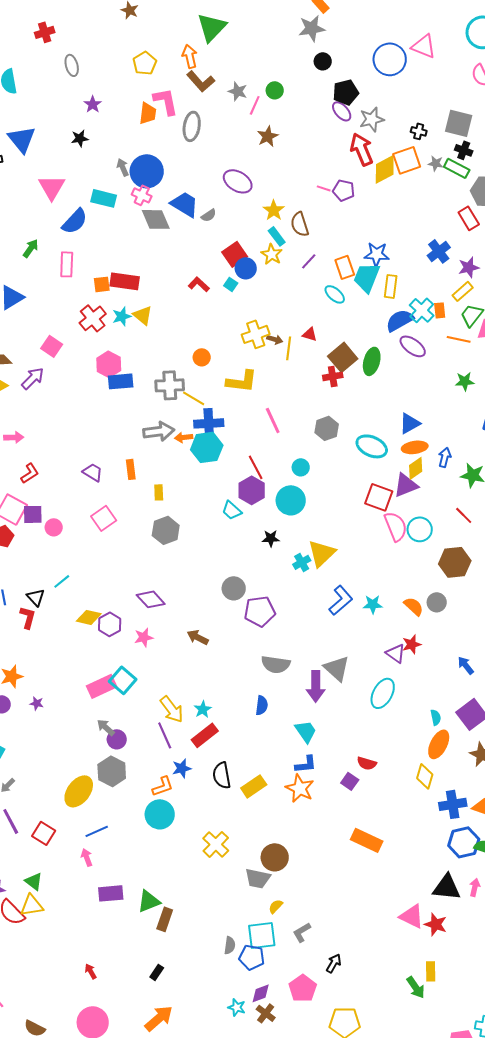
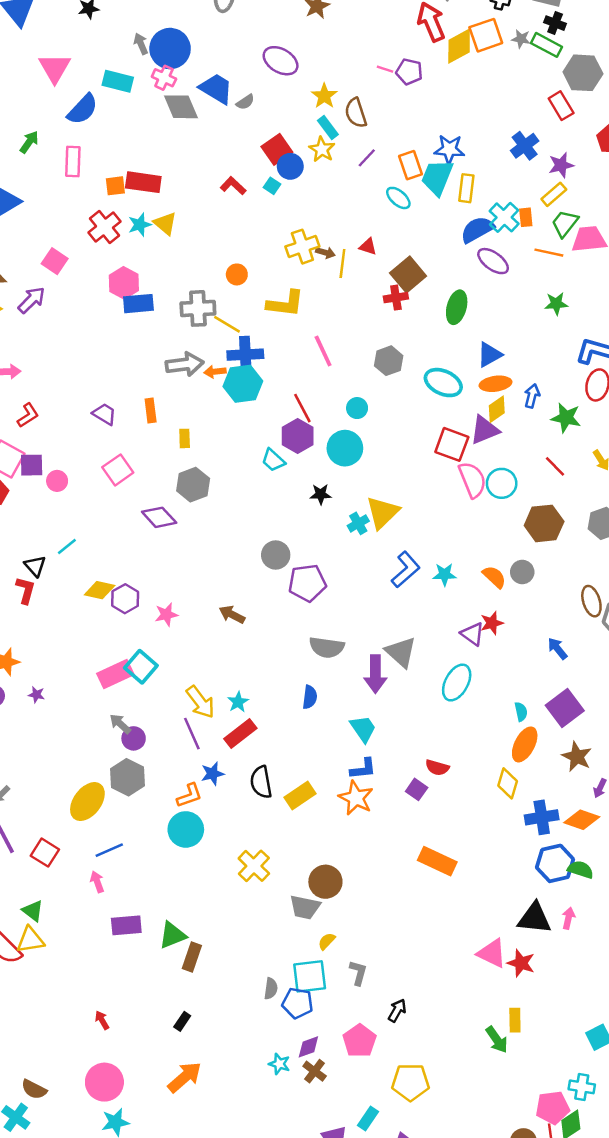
green ellipse: (372, 361) -> (457, 307), moved
purple diamond: (151, 599) -> (159, 517), moved
gray L-shape: (302, 932) -> (358, 973), turned 135

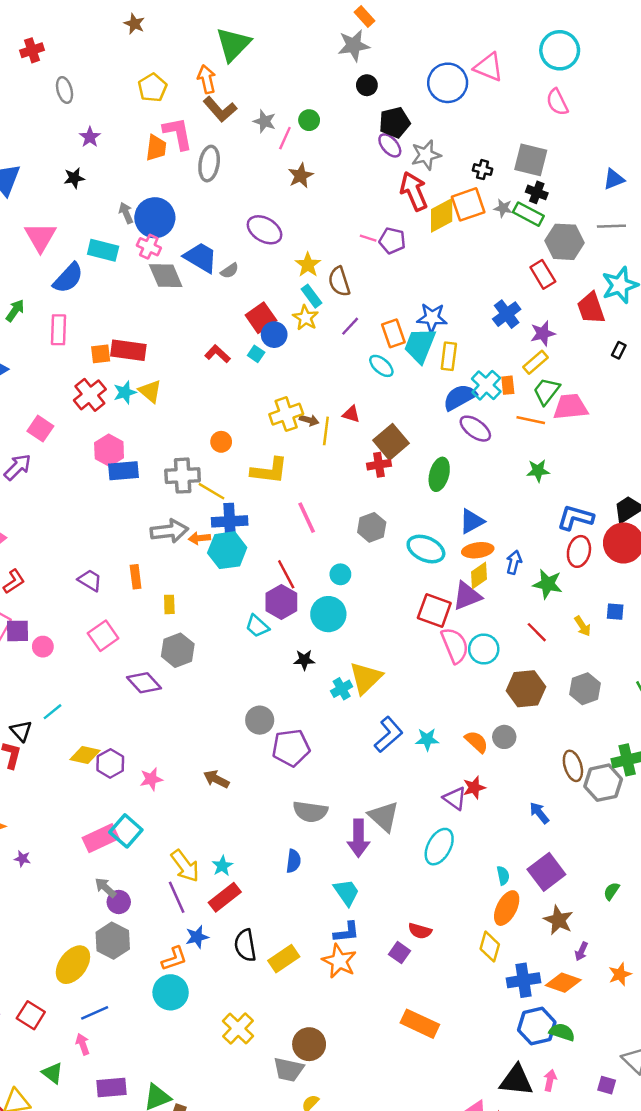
green triangle: (33, 911) -> (52, 1073), moved

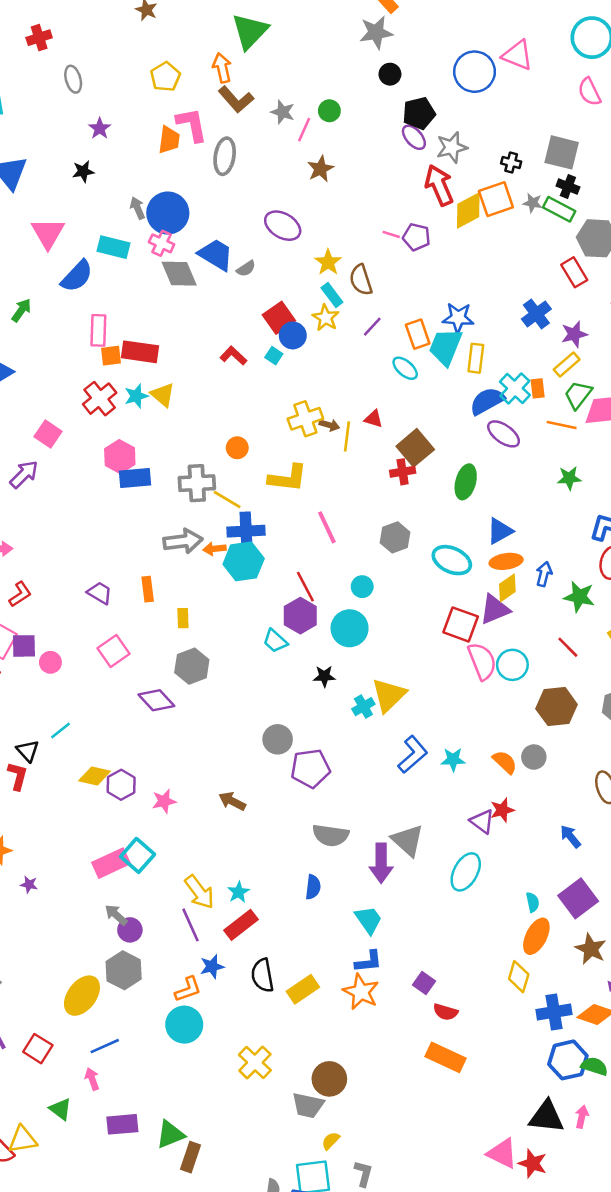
pink rectangle: (59, 330) -> (98, 330), moved
red semicircle: (420, 931) -> (445, 1012), moved

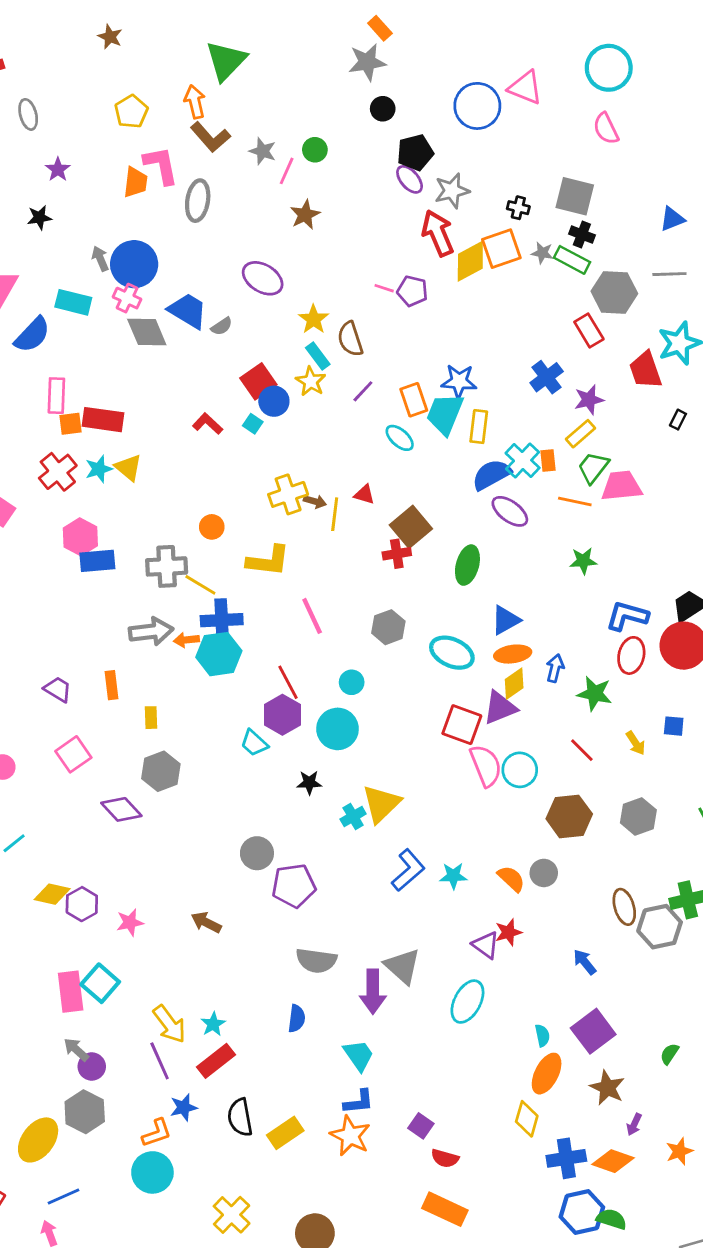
pink rectangle: (111, 863) -> (71, 992), turned -72

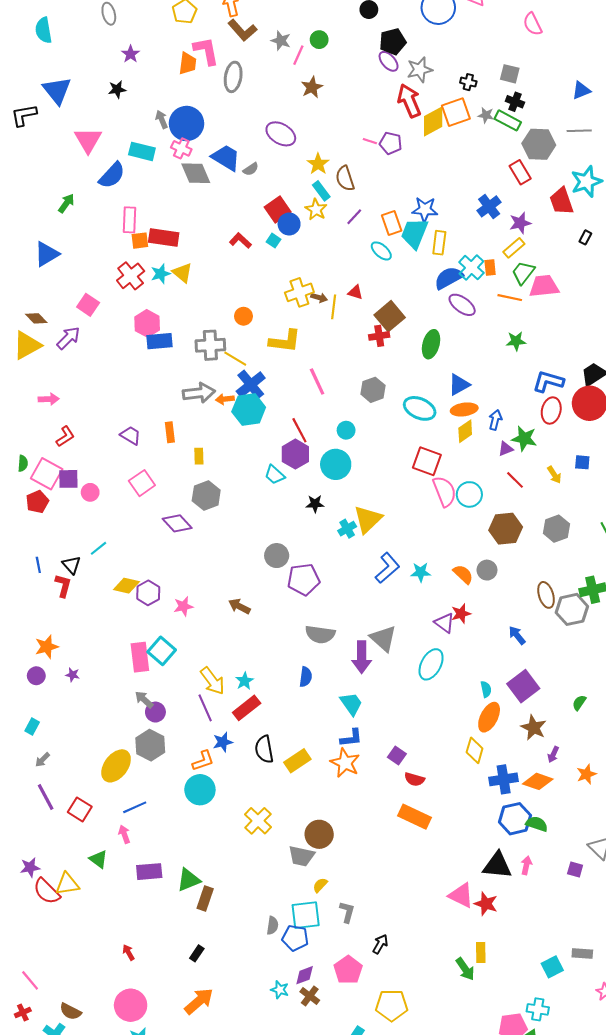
gray square: (575, 196) -> (510, 74), size x0.7
blue cross: (222, 620) -> (251, 385), turned -36
purple triangle: (500, 708) -> (506, 449), moved, size x0.6

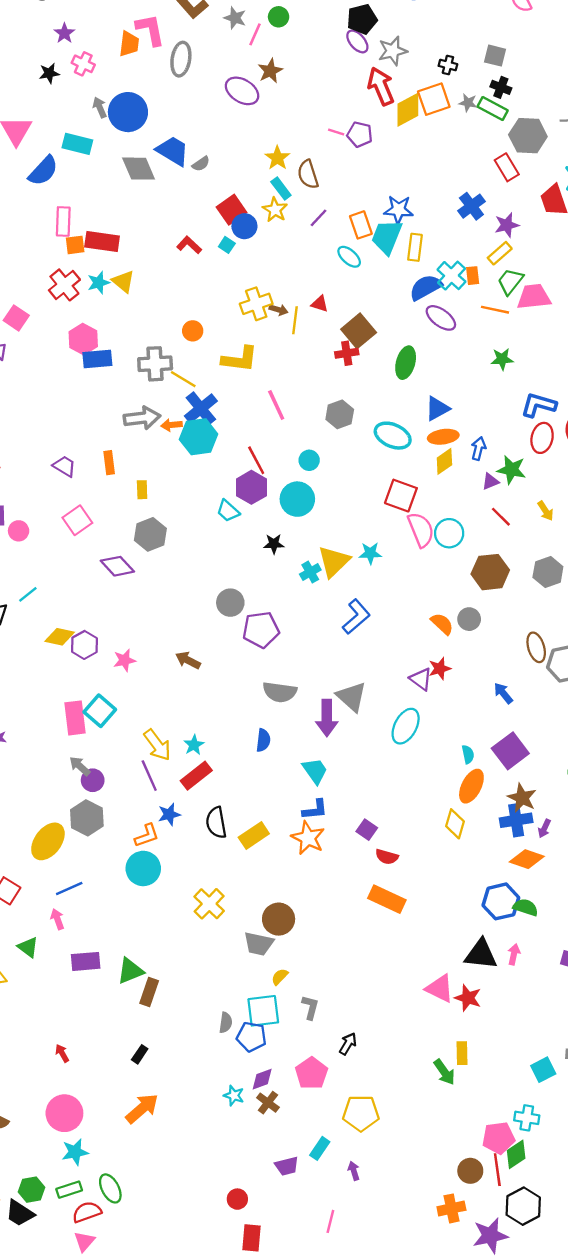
purple ellipse: (281, 134) -> (242, 91), moved
pink cross: (181, 148) -> (83, 64), moved
cyan star: (421, 572) -> (370, 553), moved
blue cross: (504, 779) -> (516, 820), moved

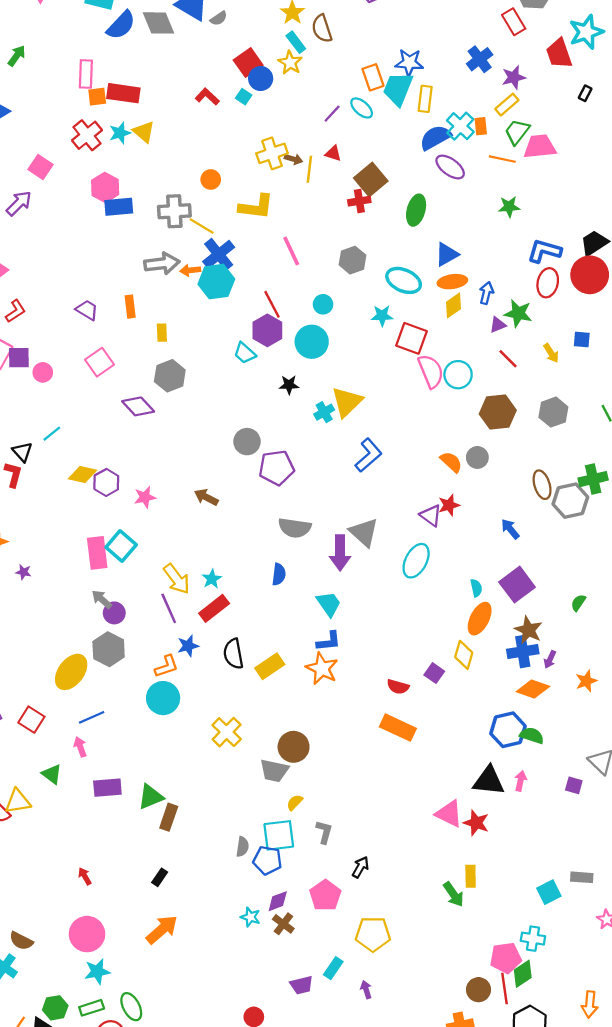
blue semicircle: (43, 171) -> (121, 25), moved
purple line: (319, 218) -> (332, 114), moved
cyan star: (370, 553) -> (382, 316), moved
purple square: (367, 830) -> (434, 673), moved

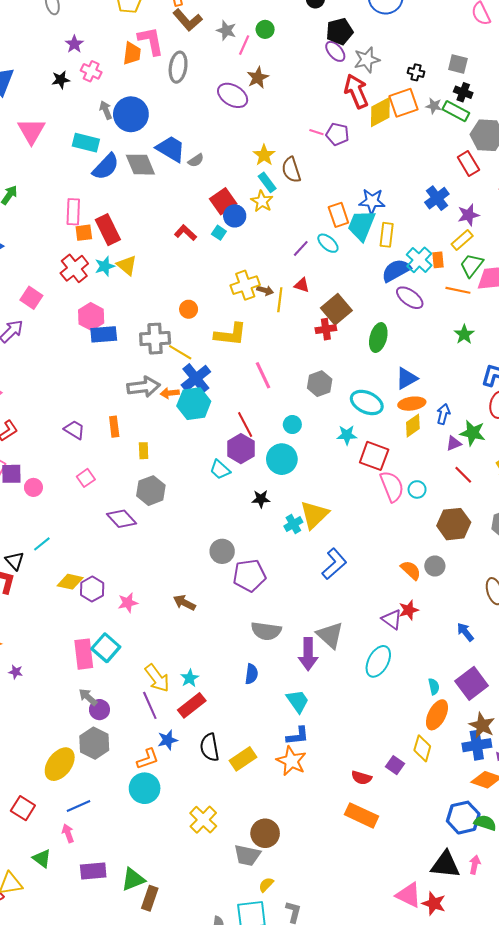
red rectangle: (123, 93) -> (108, 230), turned 56
green star: (509, 207) -> (464, 334), turned -30
pink square: (99, 362) -> (86, 478), size x0.7
cyan circle: (458, 375) -> (417, 489), size x0.7

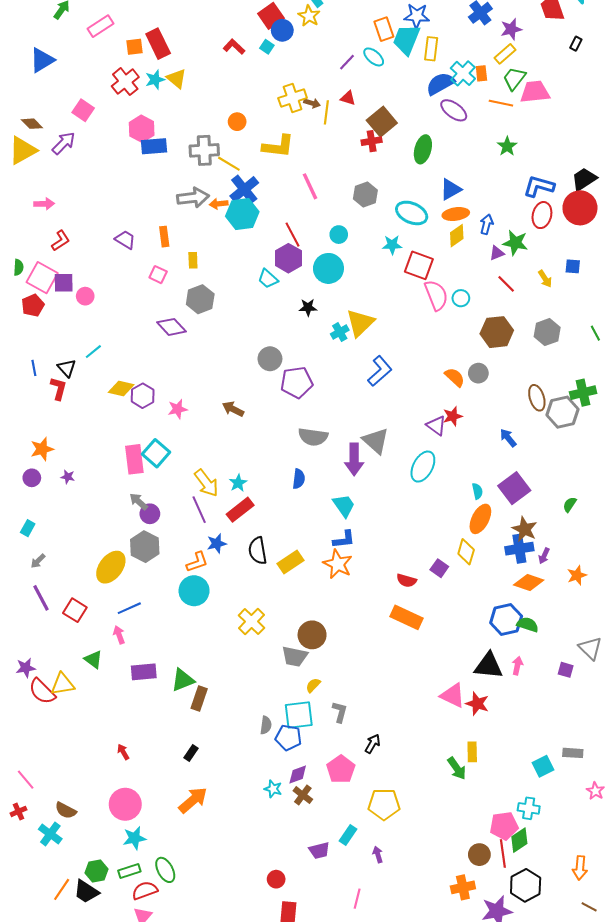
pink rectangle: (73, 212) -> (101, 26), moved, turned 55
pink square: (86, 478) -> (158, 275), moved, turned -30

